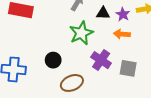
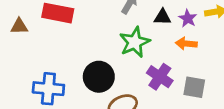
black circle: (53, 60) -> (99, 77), size x1.5

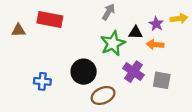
black triangle: (162, 17) -> (136, 33), moved
blue cross: (48, 89) -> (42, 81), size x0.7

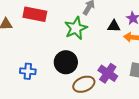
green star: (113, 43) -> (76, 28), moved
purple cross: (133, 72) -> (108, 73), moved

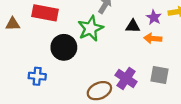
black circle: (66, 62) -> (64, 47), moved

